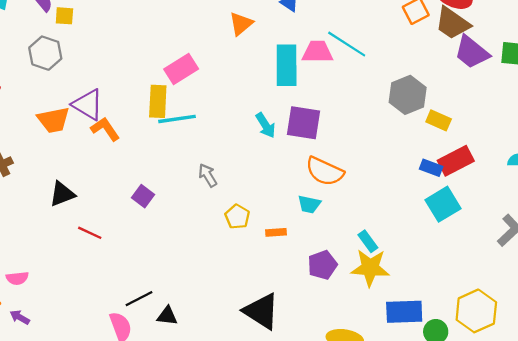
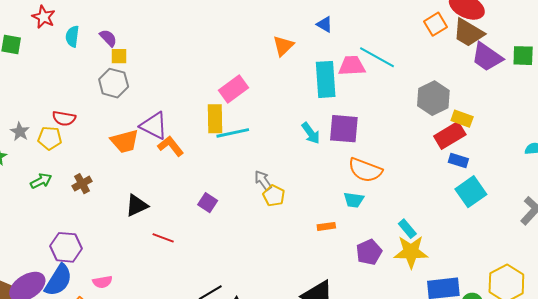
yellow square: (64, 16) -> (119, 56), moved
red rectangle: (456, 161) -> (450, 135), moved
yellow pentagon: (237, 217) -> (274, 196), moved

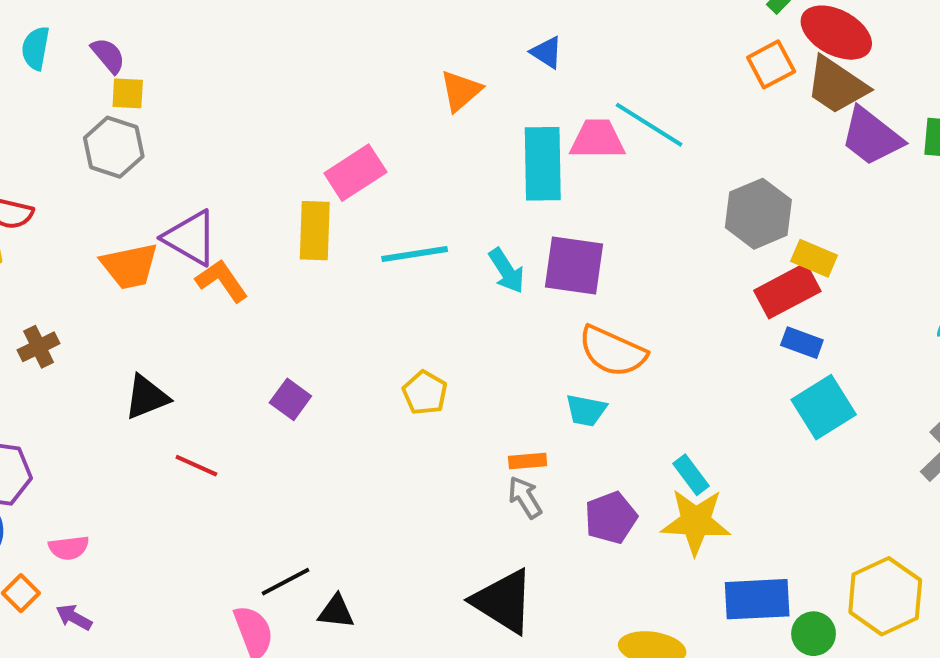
cyan line: (233, 133) -> (415, 254), moved
gray arrow: (263, 180) -> (525, 497), moved

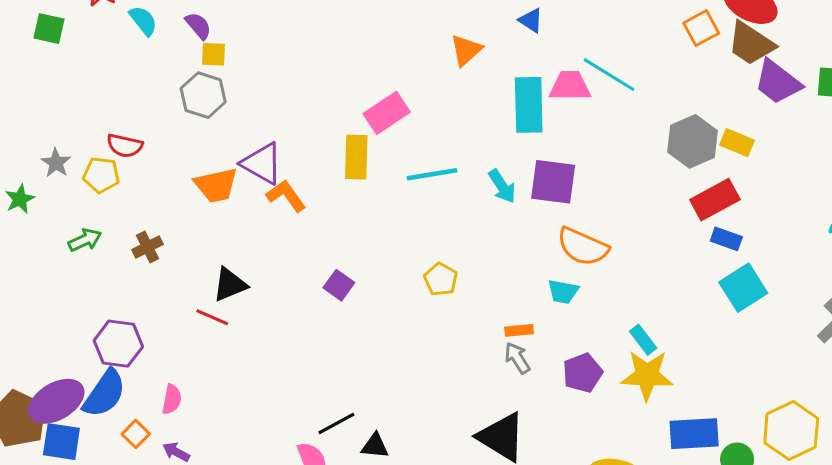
cyan semicircle: (36, 48) -> (143, 21), turned 132
yellow rectangle: (814, 258) -> (737, 143), moved
red line: (196, 466) -> (212, 317), moved
pink semicircle: (69, 548) -> (172, 399), turned -72

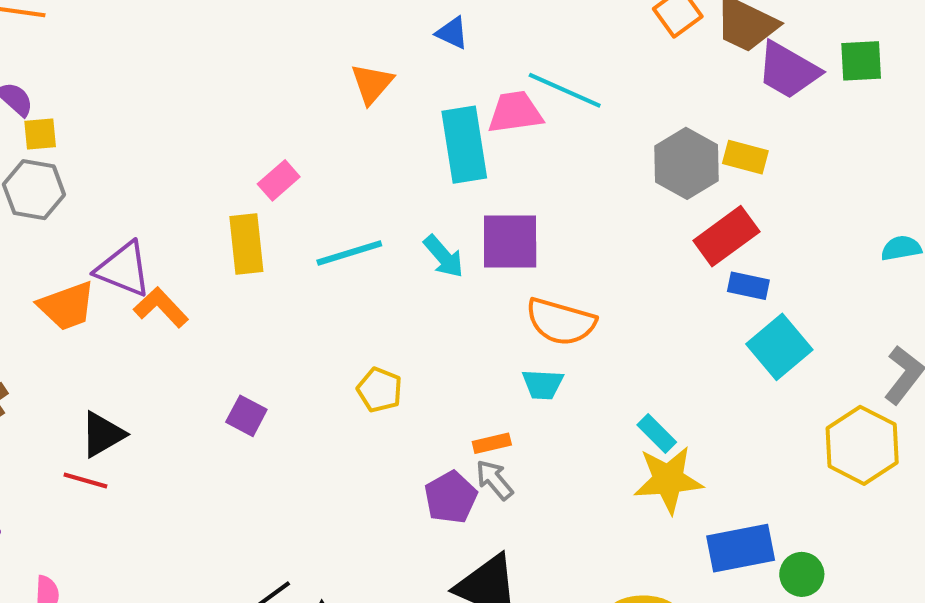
pink rectangle: (387, 113) -> (279, 180), size x0.7
purple pentagon: (583, 373) -> (451, 497), moved
yellow hexagon: (791, 431) -> (862, 445), moved

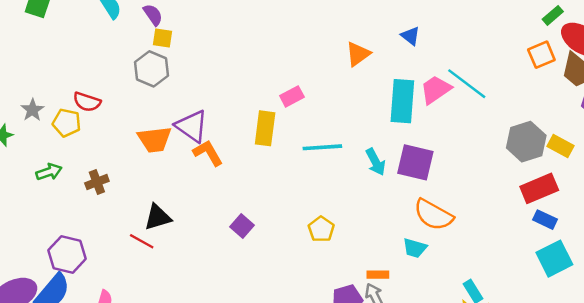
pink trapezoid: (515, 112) -> (436, 90), turned -40

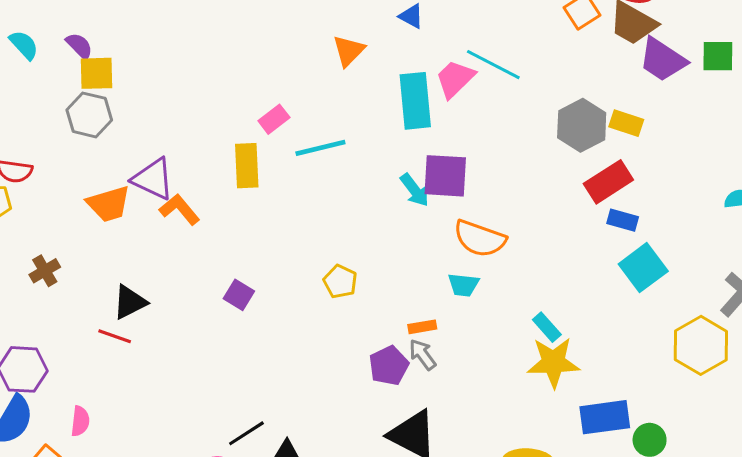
yellow square: (162, 38) -> (97, 73), size x1.4
cyan line: (322, 147) -> (320, 148), moved
cyan arrow: (376, 162) -> (415, 190), moved

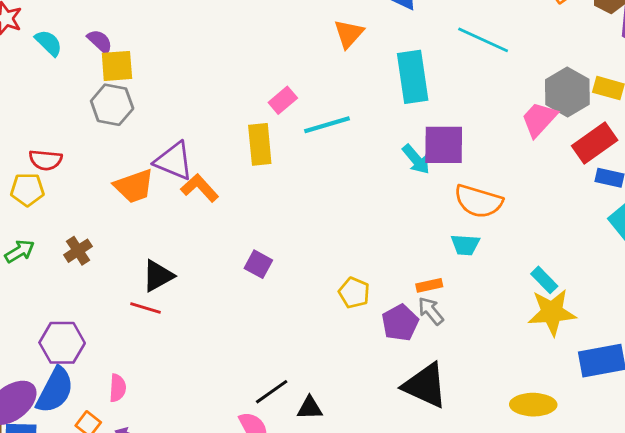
pink trapezoid: (455, 79) -> (539, 119), moved
yellow pentagon: (340, 282) -> (354, 293), moved

